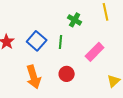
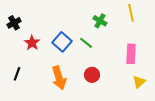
green line: (61, 42) -> (86, 43), turned -56
pink rectangle: (95, 52) -> (131, 54), moved, turned -42

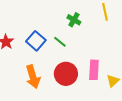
pink rectangle: (131, 54) -> (94, 70), moved
red circle: (92, 75) -> (66, 74), size x1.5

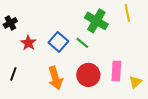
green cross: (74, 20) -> (96, 21), size x1.6

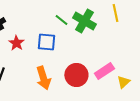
blue square: (58, 42) -> (46, 42), turned -36
green line: (82, 43) -> (61, 20), moved
pink rectangle: (116, 71) -> (104, 71), turned 54

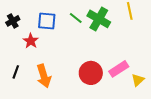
blue square: (46, 42) -> (47, 21), moved
orange arrow: (43, 78) -> (44, 76), moved

